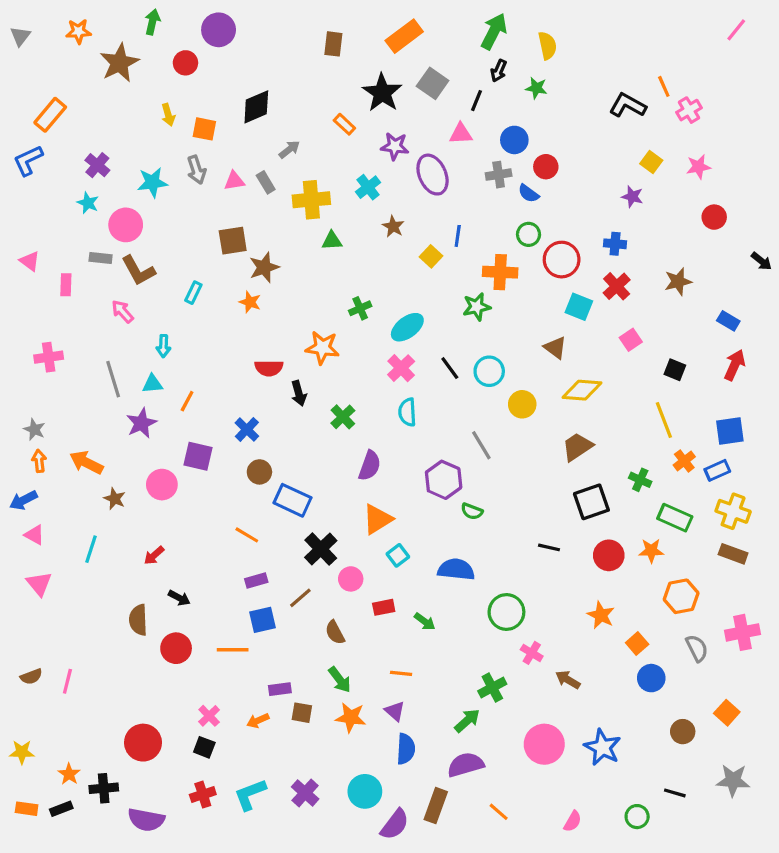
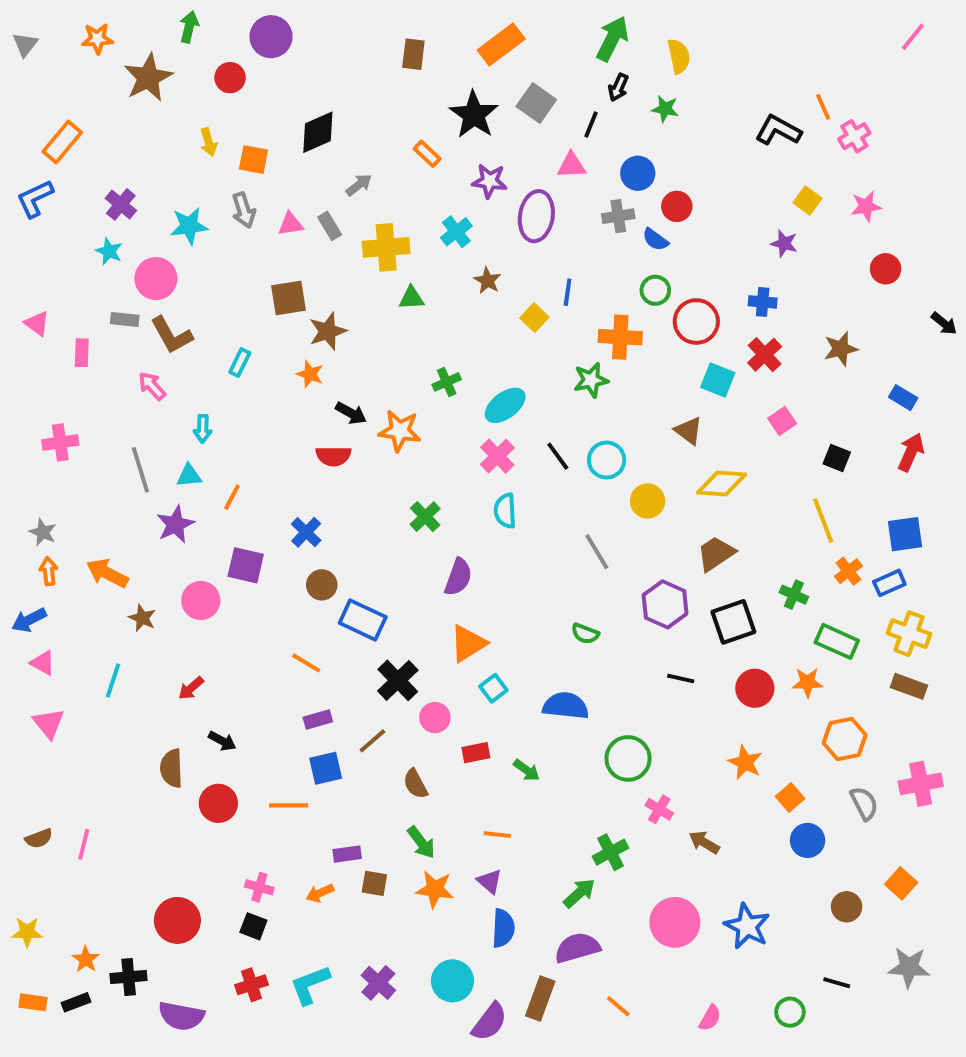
purple ellipse: (433, 175) -> (536, 216), turned 33
black arrow: (299, 393) -> (351, 413), moved, turned -45
purple hexagon: (444, 480) -> (665, 604), moved
pink cross: (209, 716) -> (259, 887), turned -30

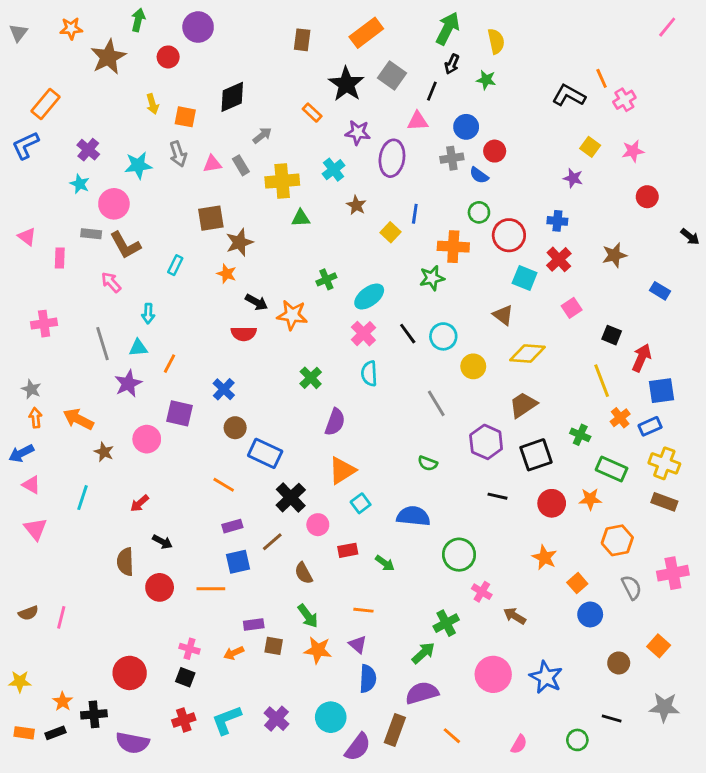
red arrow: (911, 452) -> (642, 358), moved

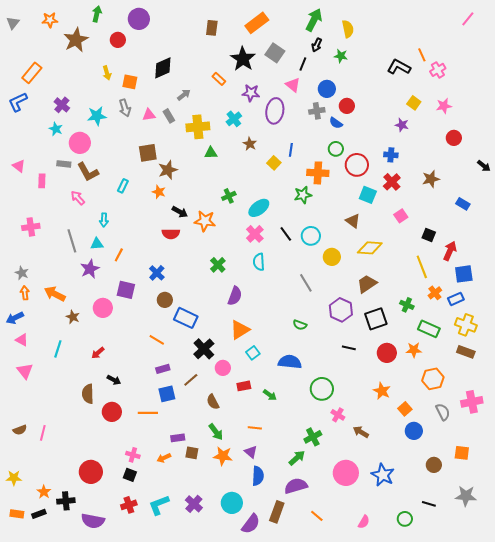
pink triangle: (418, 121) -> (293, 85), turned 42
orange square: (659, 646) -> (462, 453), turned -35

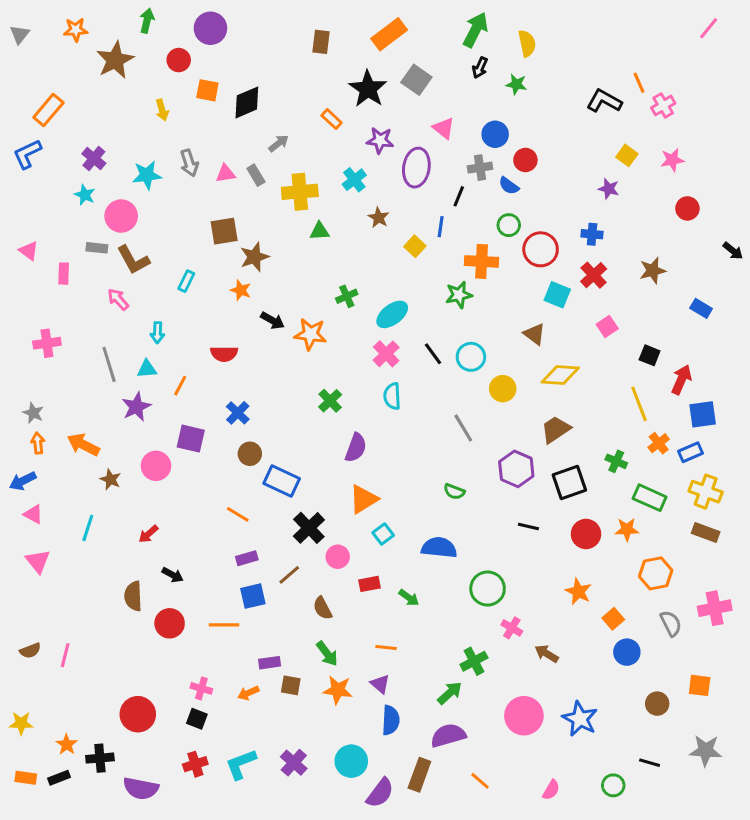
black line: (303, 64) -> (459, 196), moved
orange square: (130, 82) -> (207, 90), moved
red semicircle: (171, 234) -> (224, 354), moved

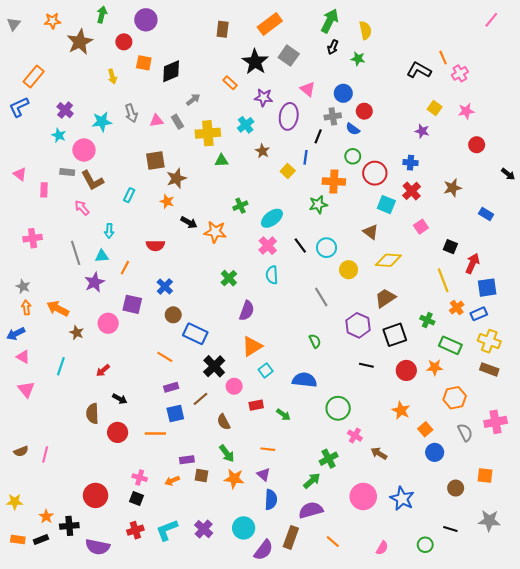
green semicircle: (454, 492) -> (315, 341), turned -136

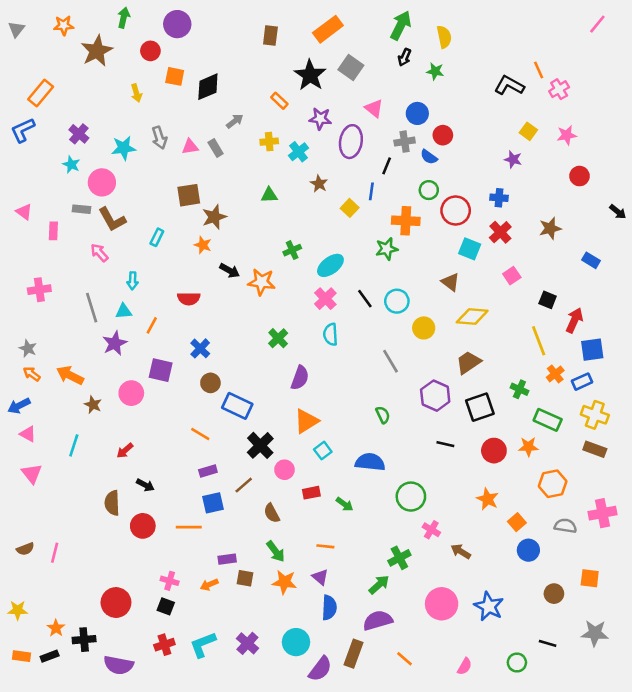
yellow cross: (208, 133) -> (269, 142), moved, size x0.6
orange arrow: (26, 307) -> (32, 374), turned -48
gray semicircle: (465, 432) -> (565, 526), turned -54

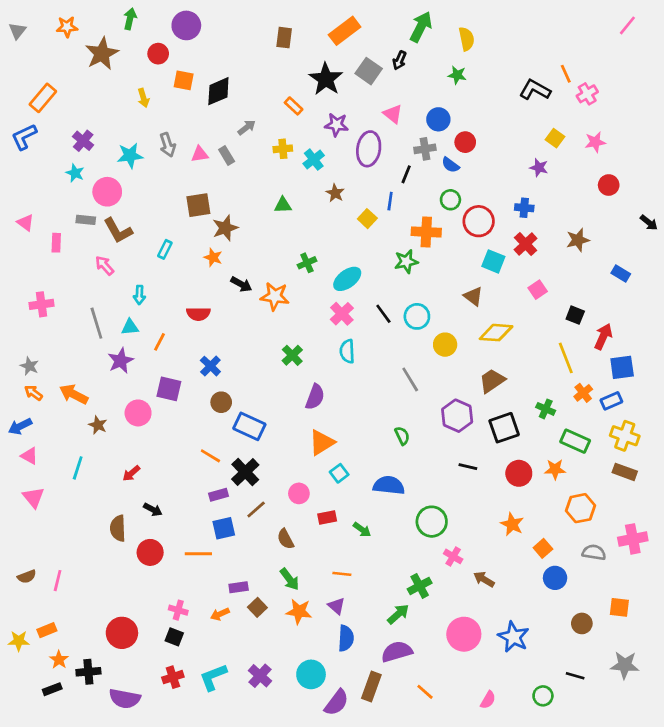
black arrow: (405, 57) -> (399, 60), moved
black cross: (260, 445) -> (245, 472), moved
brown square: (245, 578) -> (257, 607), turned 36
orange rectangle: (21, 656) -> (47, 630), moved, turned -30

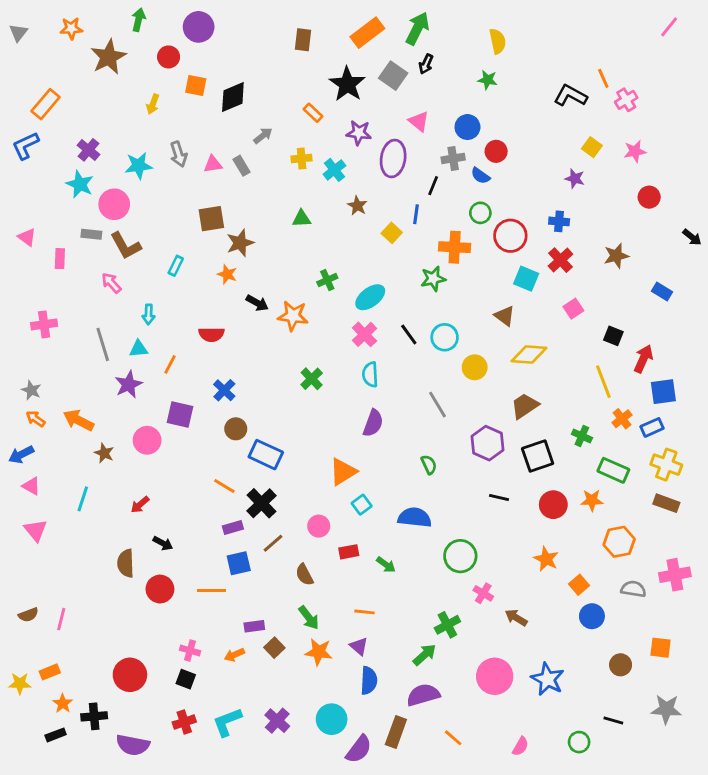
green arrow: (421, 27) -> (417, 28), moved
yellow arrow: (143, 98) -> (153, 104), turned 36
cyan star: (75, 173) -> (80, 184), size x1.4
purple semicircle: (315, 397) -> (373, 423), moved

